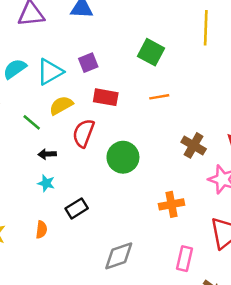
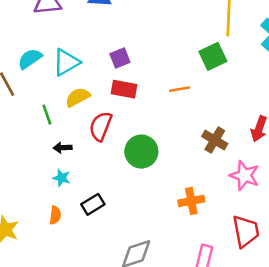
green square: (151, 52) -> (213, 56), moved, turned 36
purple square: (88, 63) -> (120, 58), moved
green line: (32, 122) -> (47, 115), turned 30
orange semicircle: (41, 230) -> (55, 215), moved

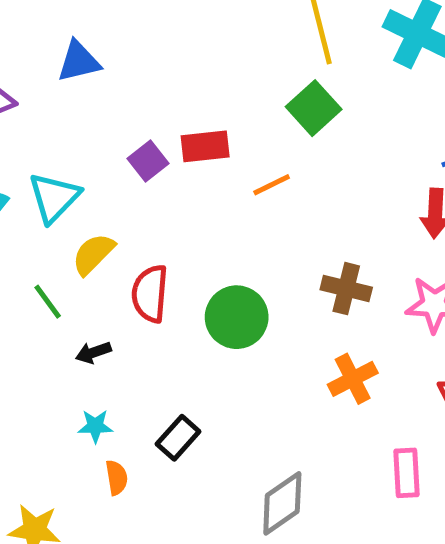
red rectangle: (124, 89) -> (205, 146), moved
brown cross: (215, 140) -> (346, 289), moved
cyan star: (62, 178) -> (95, 426), moved

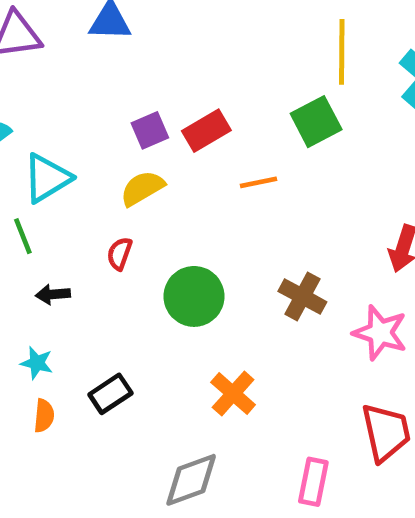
red rectangle: (205, 146) -> (206, 131), turned -39
cyan triangle: (54, 197) -> (47, 178), moved
yellow semicircle: (93, 254) -> (142, 188), moved
red semicircle: (150, 294) -> (120, 254), size x0.6
orange cross: (353, 379) -> (233, 393), moved, turned -36

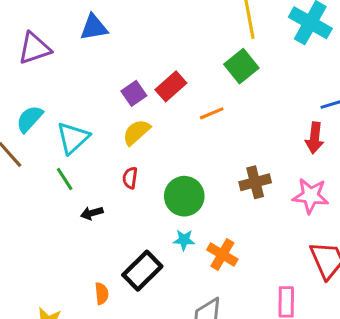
brown cross: (302, 297) -> (255, 182), turned -32
cyan star: (37, 363) -> (184, 240), moved
black rectangle: (110, 394) -> (142, 271), size x1.4

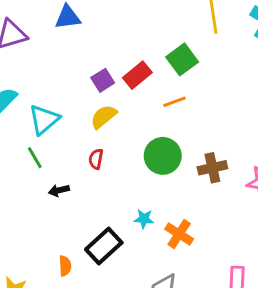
green square: (241, 66) -> (182, 59), moved
green circle: (184, 196) -> (163, 156), moved

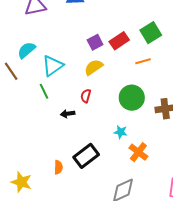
black arrow: (59, 190) -> (68, 114), moved
cyan star: (144, 219) -> (121, 132), moved

